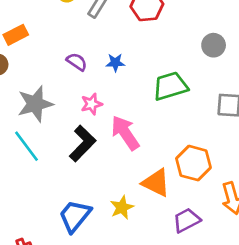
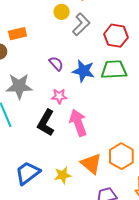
blue star: (115, 63) -> (83, 71), size x1.6
green trapezoid: (170, 86) -> (114, 70), moved
black L-shape: (83, 144) -> (46, 123), turned 152

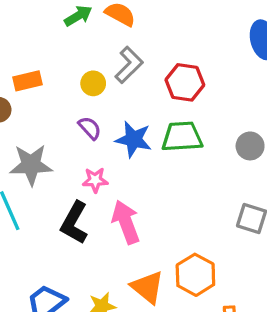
yellow circle: (62, 12) -> (93, 83), moved

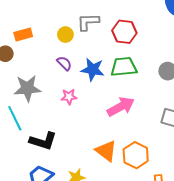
gray L-shape: (129, 65) -> (88, 22), turned -135
pink arrow: (126, 222) -> (121, 107), moved, turned 84
black L-shape: (74, 223) -> (43, 141), moved, turned -100
orange triangle: (147, 287) -> (106, 151), moved

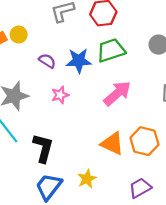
yellow circle: (65, 35) -> (19, 35), moved
black L-shape: (43, 141) -> (43, 148), turned -80

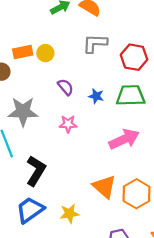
blue star: (79, 61) -> (96, 96), size x0.6

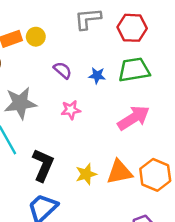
orange triangle: (104, 187) -> (119, 172), turned -45
yellow star: (69, 213) -> (86, 174), moved

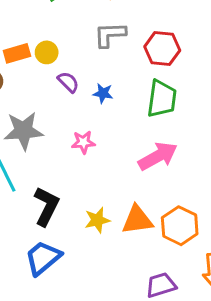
purple semicircle: (63, 70) -> (68, 82), moved
green trapezoid: (134, 70) -> (162, 99), turned 104
blue star: (97, 76) -> (103, 93), moved

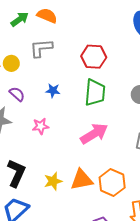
gray L-shape: (110, 35) -> (41, 48), moved
purple semicircle: (68, 82) -> (17, 94), moved

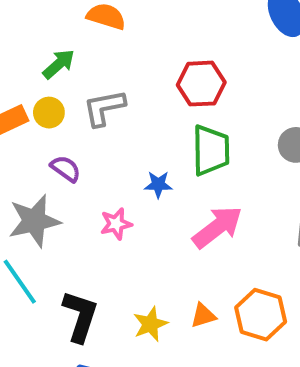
green arrow: (20, 19) -> (59, 64), moved
gray L-shape: (41, 48) -> (104, 108), moved
blue star: (53, 91) -> (158, 184), moved
orange triangle: (82, 180) -> (203, 316), size x0.6

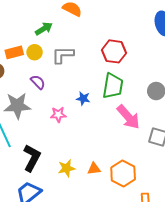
pink arrow: (217, 227) -> (128, 117), moved, turned 76

